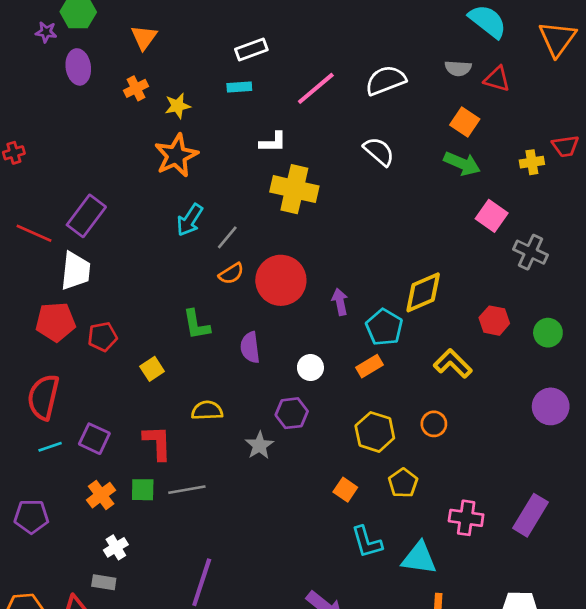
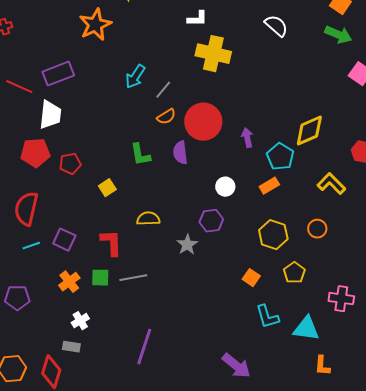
orange star: (176, 155) -> (95, 25), moved
purple rectangle: (86, 216) -> (58, 74), turned 32
purple semicircle: (250, 347) -> (180, 153), moved

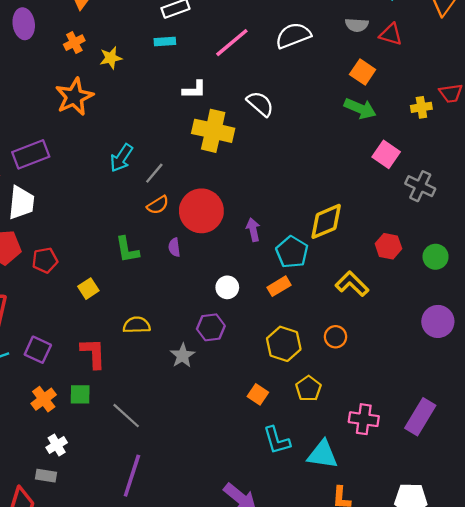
white semicircle: (276, 26) -> (260, 104), moved
purple semicircle: (180, 153) -> (174, 247), size x0.7
gray line: (133, 278) -> (126, 416), moved, turned 52

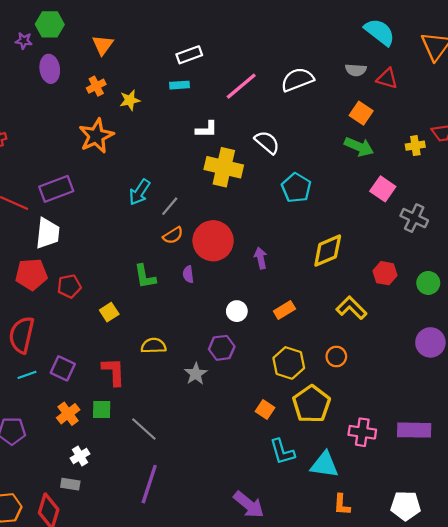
cyan pentagon: (292, 252) -> (296, 188), moved
yellow pentagon: (308, 389) -> (311, 404), size x1.6
purple rectangle: (420, 417) -> (414, 430), turned 60

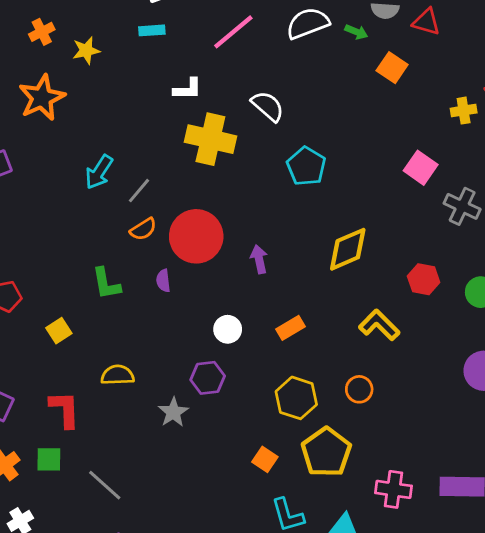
green arrow: (359, 147) -> (356, 32), moved, size x0.6

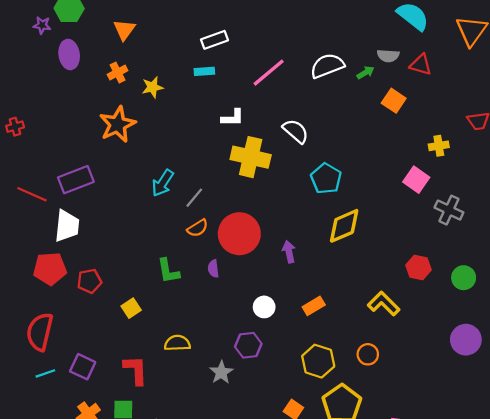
green arrow: (356, 32) -> (366, 73), turned -54
yellow cross: (464, 111) -> (439, 146), moved
yellow diamond: (348, 249) -> (344, 226), moved

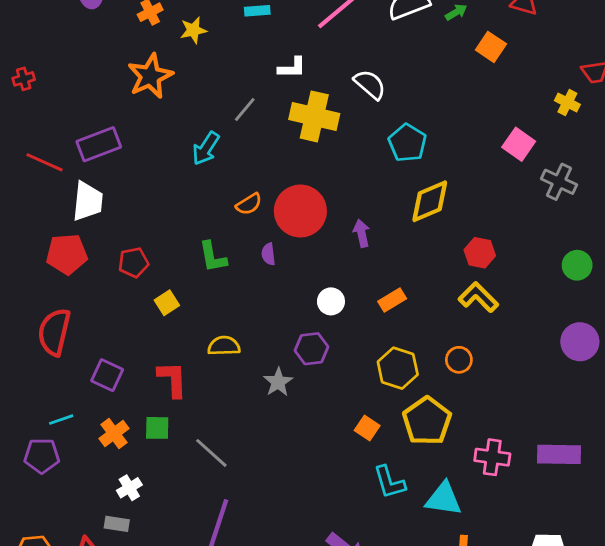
yellow cross: (439, 146) -> (567, 103), moved, turned 36
gray line: (194, 198) -> (245, 109), moved
red hexagon: (419, 268) -> (480, 253), moved
red pentagon: (89, 281) -> (134, 262), moved
cyan line: (45, 373) -> (61, 420), moved

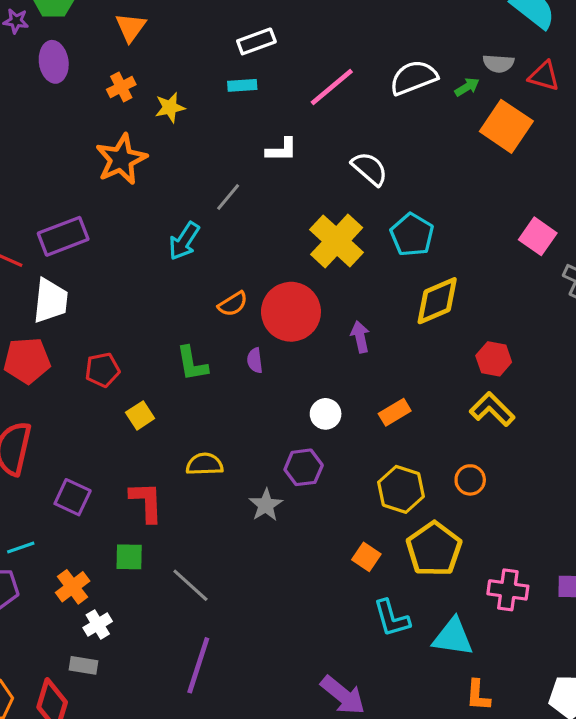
orange square: (491, 47) -> (506, 126), size x1.5
yellow cross: (314, 116) -> (337, 241), moved, turned 30
orange cross: (114, 434) -> (73, 587), moved

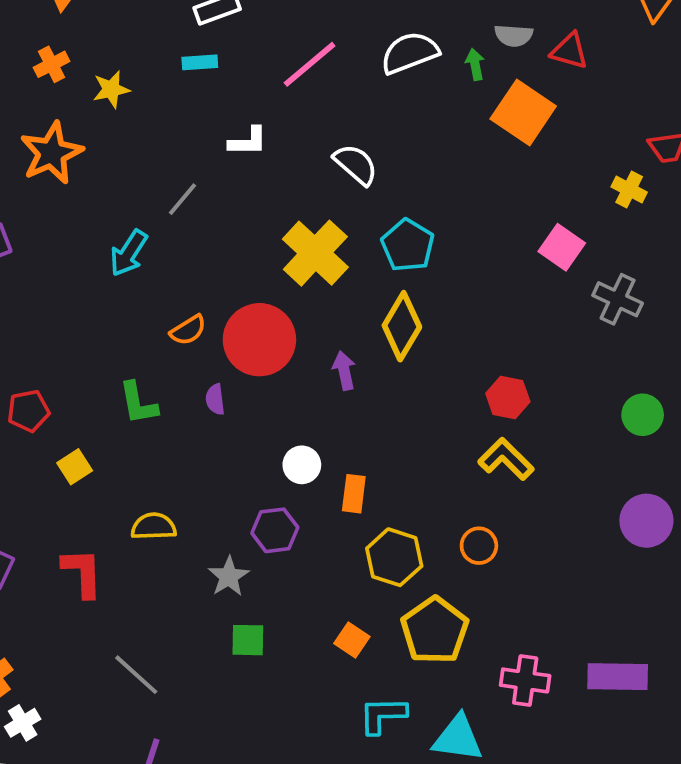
green arrow: (467, 87) -> (475, 64), turned -70
yellow diamond: (437, 301) -> (402, 326), moved, turned -36
orange rectangle: (395, 412) -> (354, 494), moved, turned -52
green square: (129, 557) -> (248, 640), moved
cyan L-shape: (392, 618) -> (383, 715), turned 105

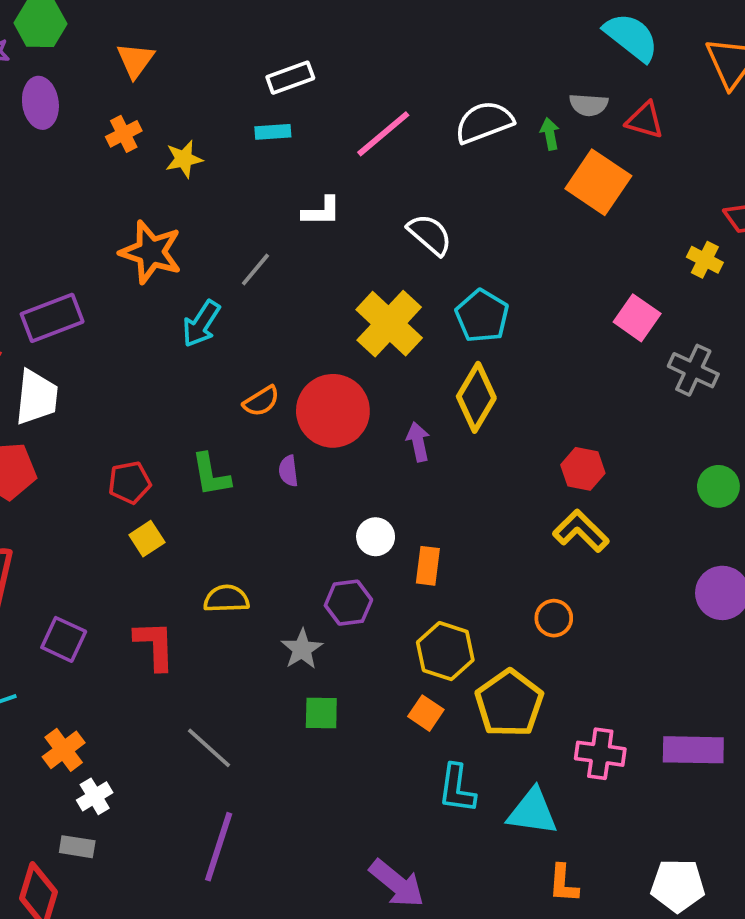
orange star: (52, 153) -> (151, 252), moved, turned -30
red pentagon: (28, 411) -> (130, 483), moved
yellow hexagon: (394, 557) -> (445, 651), moved
cyan L-shape: (383, 715) -> (457, 789), turned -81

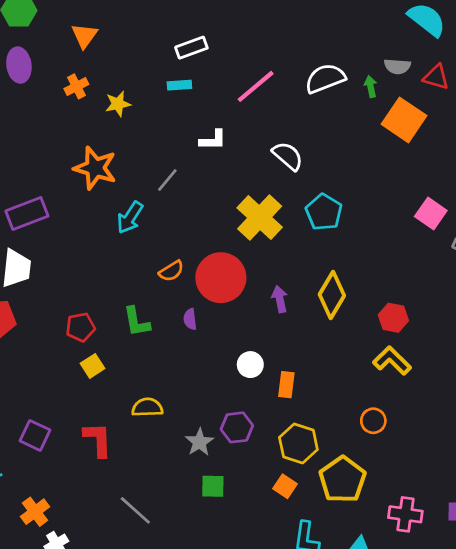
yellow diamond: (476, 397) -> (332, 295), moved
purple hexagon: (348, 603) -> (237, 427), moved

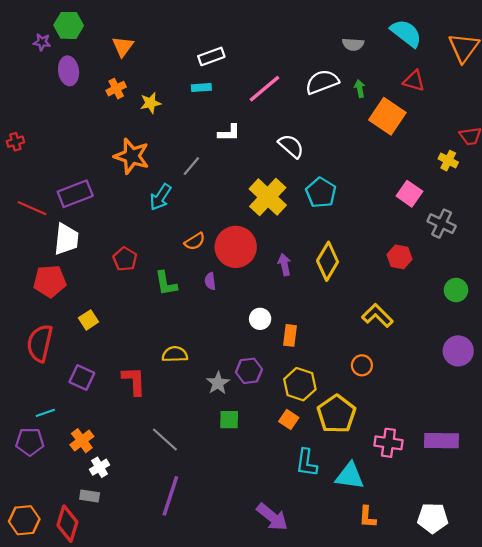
gray semicircle: (397, 66) -> (353, 44), moved
red hexagon: (393, 318) -> (400, 257), moved
red pentagon: (80, 327) -> (125, 259), moved, turned -30
yellow square: (92, 366) -> (88, 320), moved

